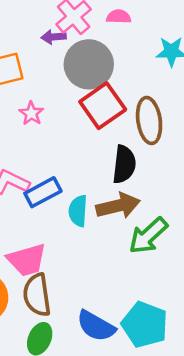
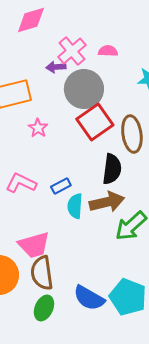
blue rectangle: (43, 192) -> (61, 186), moved, size x0.7

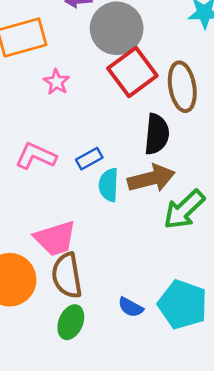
blue semicircle: (89, 298) -> (131, 307), size x0.6

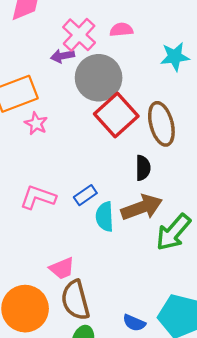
pink star: (57, 82) -> (36, 124), moved
black semicircle: (157, 134) -> (143, 168), size x0.7
pink trapezoid: (55, 238) -> (62, 268), size x0.7

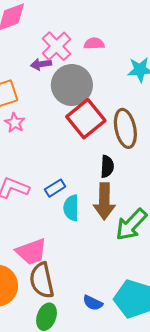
brown arrow: (142, 207) -> (104, 201), turned 108
pink trapezoid: (62, 268) -> (31, 252), size x1.4

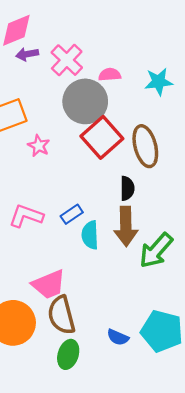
pink semicircle: (94, 44) -> (110, 75), moved
purple arrow: (41, 64) -> (27, 54), moved
pink star: (15, 123) -> (39, 146), moved

